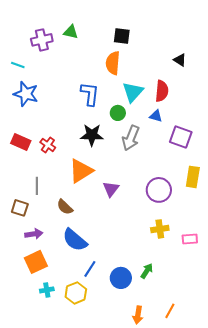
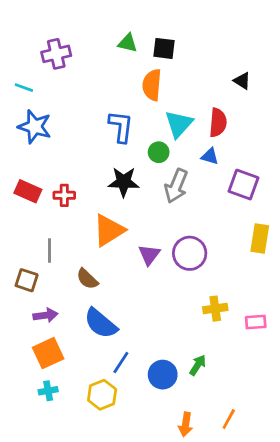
green triangle: (71, 32) -> (128, 43), moved
red cross: (48, 145) -> (64, 195), turned -35
purple circle: (159, 190) -> (190, 253), moved
cyan cross: (47, 290) -> (48, 391), moved

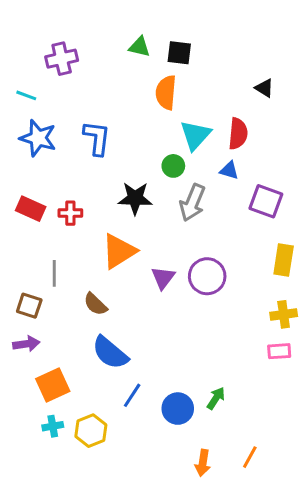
blue L-shape: (121, 127) -> (97, 138), moved
yellow cross: (215, 309) -> (284, 314), moved
purple arrow: (45, 315) -> (26, 344), moved
yellow hexagon: (102, 395) -> (91, 431), moved

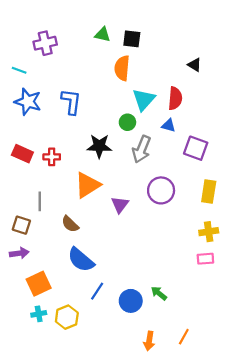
purple circle: (207, 276) -> (161, 190), moved
green arrow: (216, 398) -> (159, 293), turned -84

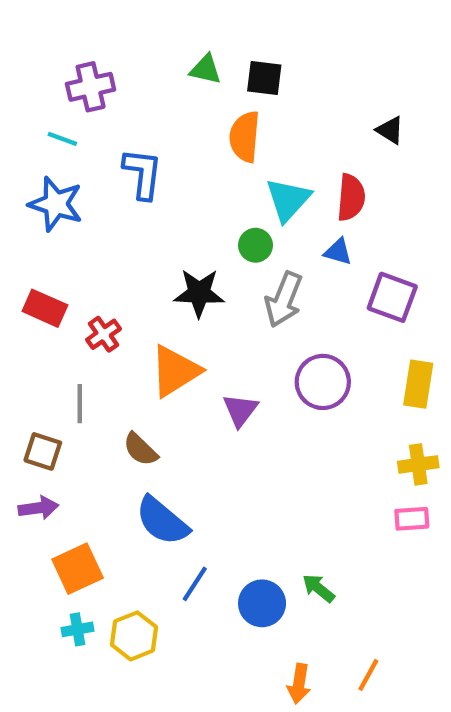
cyan line: (19, 70) -> (62, 139), moved
blue L-shape: (71, 102) -> (143, 174), moved
red cross: (52, 157) -> (104, 334), moved, turned -35

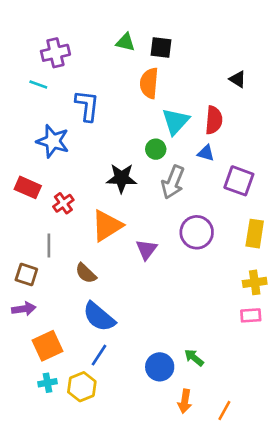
blue star: (56, 204) -> (53, 141), moved
blue line: (195, 584) -> (99, 355), moved
orange arrow: (299, 684) -> (185, 401), moved

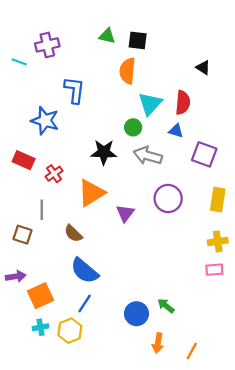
cyan line: (38, 84) -> (19, 62), moved
gray arrow: (173, 182) -> (148, 156), turned 84
purple arrow: (24, 309) -> (16, 276), moved

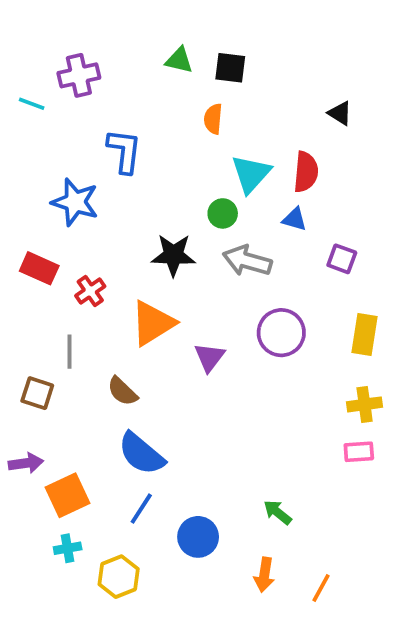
orange semicircle: (127, 71) -> (213, 119), size x0.7
purple square: (204, 154) -> (342, 259), size x0.7
blue circle: (136, 314) -> (198, 537), moved
yellow hexagon: (70, 331) -> (119, 577), moved

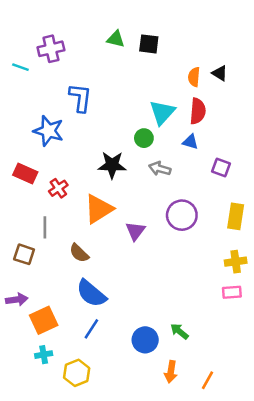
orange semicircle: (213, 119) -> (194, 77), moved
gray arrow: (247, 261) -> (160, 169), size x0.7
blue circle: (198, 537) -> (145, 340), moved

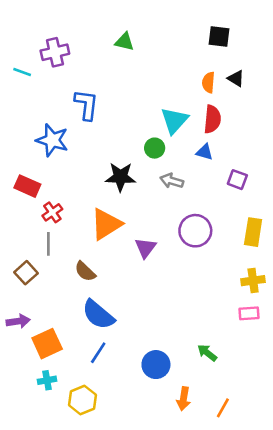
black square: (149, 44) -> (219, 36), moved
red cross: (58, 188) -> (52, 212), moved
brown square: (24, 254) -> (26, 273), turned 30
green arrow: (179, 331) -> (207, 353), moved

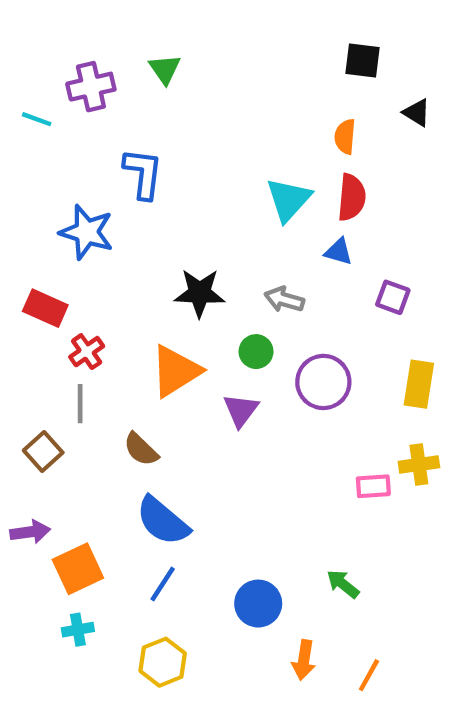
green triangle: (124, 42) -> (165, 69), moved, turned 42
black triangle: (236, 78) -> (417, 113), moved
green circle: (155, 148) -> (256, 352), moved
pink rectangle: (249, 313) -> (373, 486), moved
yellow hexagon: (82, 400) -> (163, 662), moved

